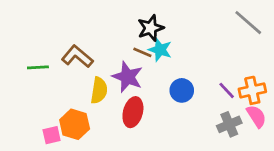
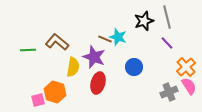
gray line: (248, 23) -> (167, 17), moved, turned 35
black star: (151, 28) -> (144, 21), moved
purple line: (227, 90) -> (167, 43), moved
orange cross: (252, 90) -> (186, 67), turned -30

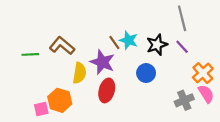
black star: (144, 21) -> (157, 45), moved
brown line: (105, 39) -> (114, 42), turned 32

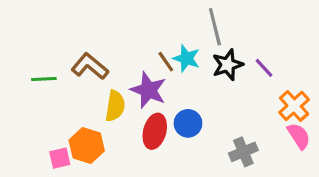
gray line: (182, 18) -> (215, 27), moved
blue circle: (146, 73) -> (188, 123), moved
gray cross: (184, 100) -> (243, 152), moved

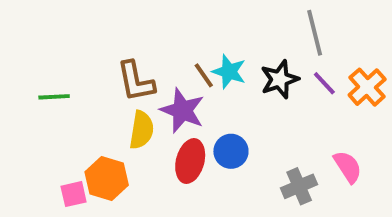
gray line: (215, 27) -> (315, 33), moved
brown L-shape: (90, 66) -> (136, 81), moved, turned -141
orange cross: (294, 106) -> (367, 87), moved
pink semicircle: (299, 136) -> (348, 167), moved

